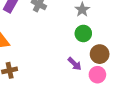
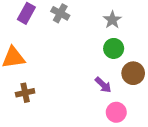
pink circle: (97, 75) -> (116, 112), moved

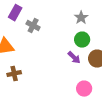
gray cross: (60, 13) -> (33, 26), moved
purple arrow: (103, 85) -> (74, 58), moved

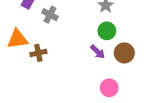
brown cross: (14, 74) -> (38, 53), moved

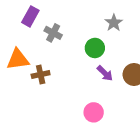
green circle: (107, 31) -> (95, 48), moved
pink circle: (109, 88) -> (94, 112), moved

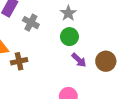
gray star: (114, 23) -> (68, 13), moved

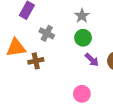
gray cross: (31, 23) -> (47, 33), moved

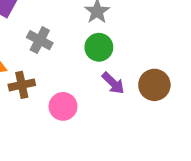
pink circle: (82, 94) -> (63, 106), moved

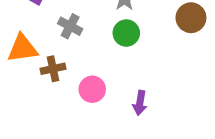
purple arrow: (113, 83) -> (140, 103), moved, turned 55
brown circle: (154, 85) -> (191, 18), moved

